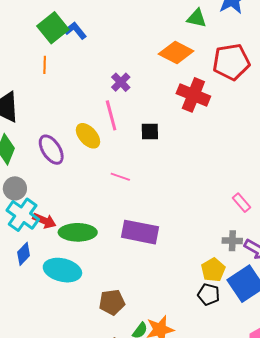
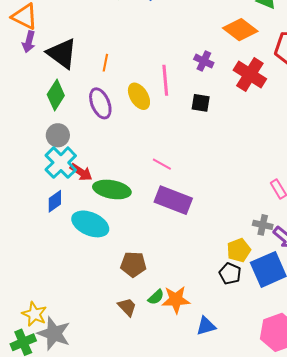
orange line: (45, 65) -> (105, 63), moved
purple cross: (121, 82) -> (204, 61), moved, turned -30
pink line: (120, 177) -> (162, 164), moved

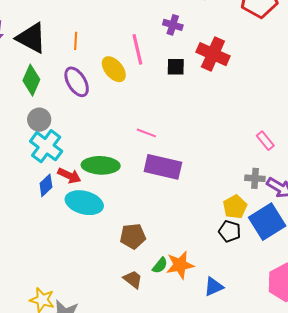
red cross: (250, 75) -> (213, 54), moved
red arrow: (81, 172) -> (69, 176), moved

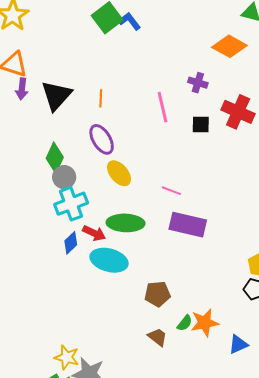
black triangle: (31, 38) -> (56, 95), turned 44
yellow ellipse: (114, 69) -> (119, 173), moved
green diamond: (31, 80) -> (55, 158), moved
cyan cross: (46, 146) -> (71, 204), turned 32

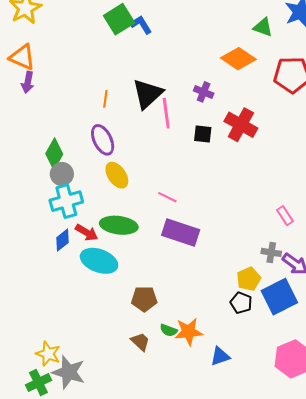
black triangle: (56, 95) -> (148, 94), moved
green semicircle: (185, 323) -> (169, 330), turned 66

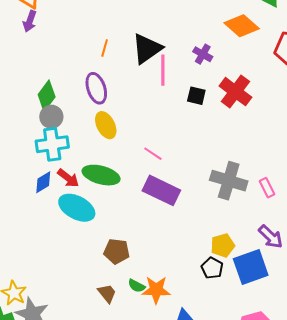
gray cross: (271, 252) -> (229, 181), moved, size x1.8

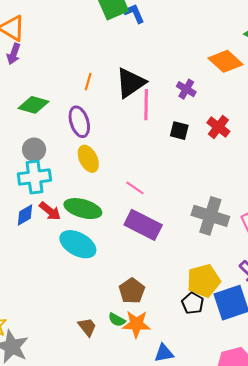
red cross: (235, 92) -> (218, 127), size x0.7
green diamond: (47, 96) -> (33, 105), moved, turned 68
cyan ellipse: (77, 208) -> (78, 244), moved
yellow pentagon: (223, 245) -> (204, 281), size x1.4
brown pentagon: (117, 251) -> (132, 291), moved, turned 30

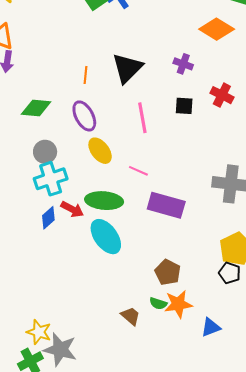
pink line: (146, 105) -> (142, 118), moved
pink line: (135, 188) -> (138, 171), moved
cyan ellipse: (78, 244) -> (106, 237), turned 36

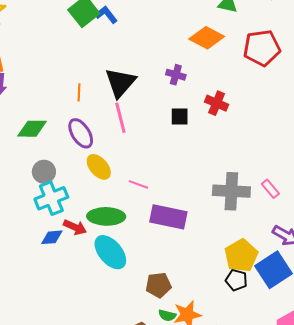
pink line: (142, 118) -> (120, 118), moved
blue diamond: (48, 218) -> (52, 237), turned 40
brown pentagon: (168, 272) -> (158, 285), moved, turned -30

